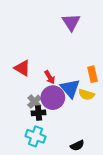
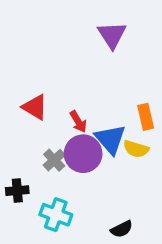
black cross: (39, 113) -> (17, 191), moved

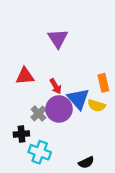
purple triangle: (112, 35) -> (58, 38), moved
red triangle: (35, 107) -> (25, 76), turned -36
black cross: (17, 191) -> (21, 134), moved

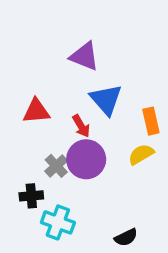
purple triangle: (58, 38) -> (84, 56), turned -35
blue triangle: (78, 99) -> (106, 99), moved
yellow semicircle: (96, 106) -> (141, 154), turned 132

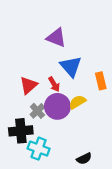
red triangle: (36, 111) -> (29, 85), moved, turned -36
yellow semicircle: (141, 154) -> (77, 102), moved
black cross: (31, 196) -> (21, 131), size x1.5

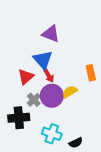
blue triangle: (71, 66) -> (43, 60), moved
cyan cross: (39, 149) -> (52, 134), moved

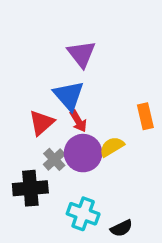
purple triangle: (51, 34) -> (81, 54), turned 30

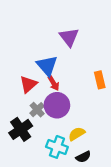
purple triangle: (81, 54) -> (69, 37), moved
yellow semicircle: (112, 147) -> (77, 134), moved
black cross: (30, 188) -> (21, 129), turned -30

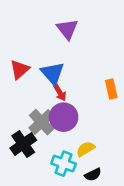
purple triangle: (69, 37) -> (67, 29), moved
red triangle: (28, 84) -> (20, 69), moved
gray cross: (37, 110) -> (42, 122), size x1.5

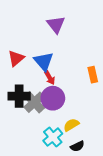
black cross: (23, 144) -> (19, 96), moved, turned 35
cyan cross: (64, 164) -> (53, 137), turned 30

